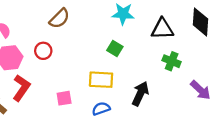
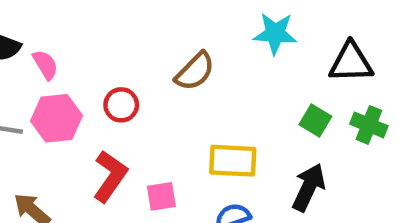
brown semicircle: (59, 18) -> (195, 71), moved
green square: (115, 48) -> (315, 120), moved
red L-shape: (21, 88) -> (110, 176), moved

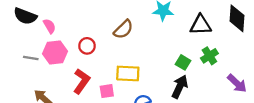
green square: (315, 120) -> (183, 62), moved
green cross: (369, 125) -> (209, 56), turned 35
yellow rectangle: (233, 161) -> (128, 73), moved

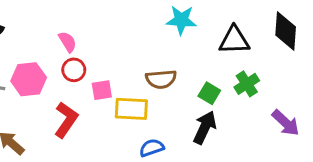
pink semicircle: (50, 26) -> (68, 42), moved
brown semicircle: (123, 29) -> (161, 79), moved, turned 40
pink square: (107, 91) -> (102, 90), moved

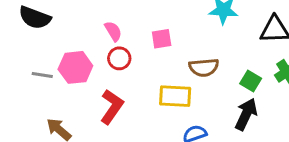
pink square: (102, 90) -> (162, 39), moved

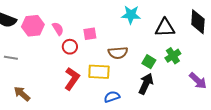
red circle: (119, 58) -> (70, 47), moved
pink hexagon: (75, 67) -> (33, 26), moved
red L-shape: (112, 107) -> (72, 79), moved

